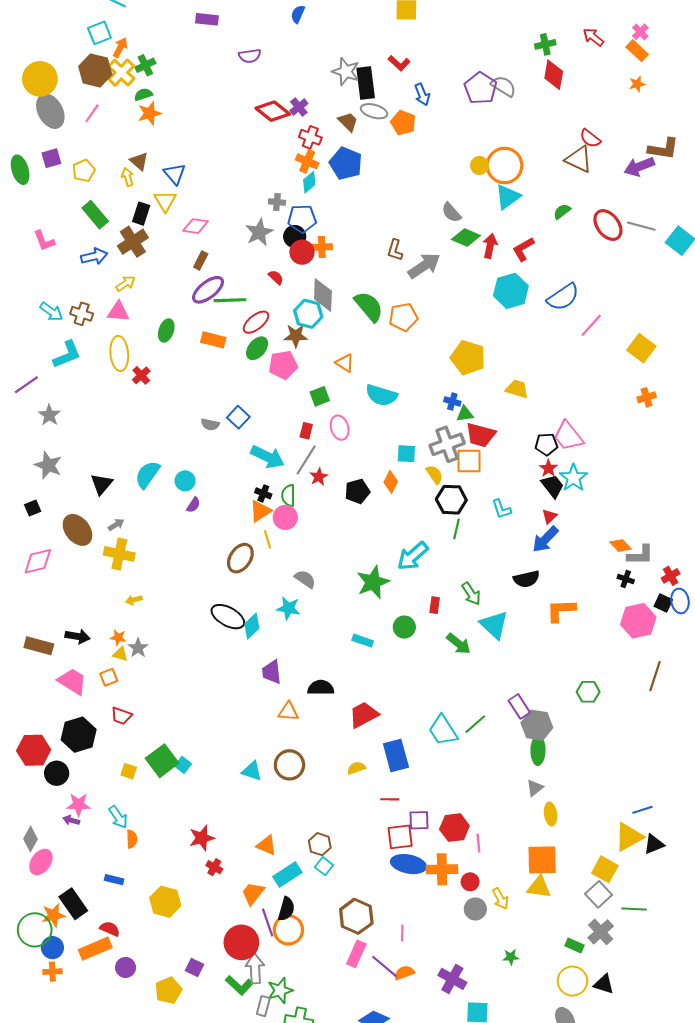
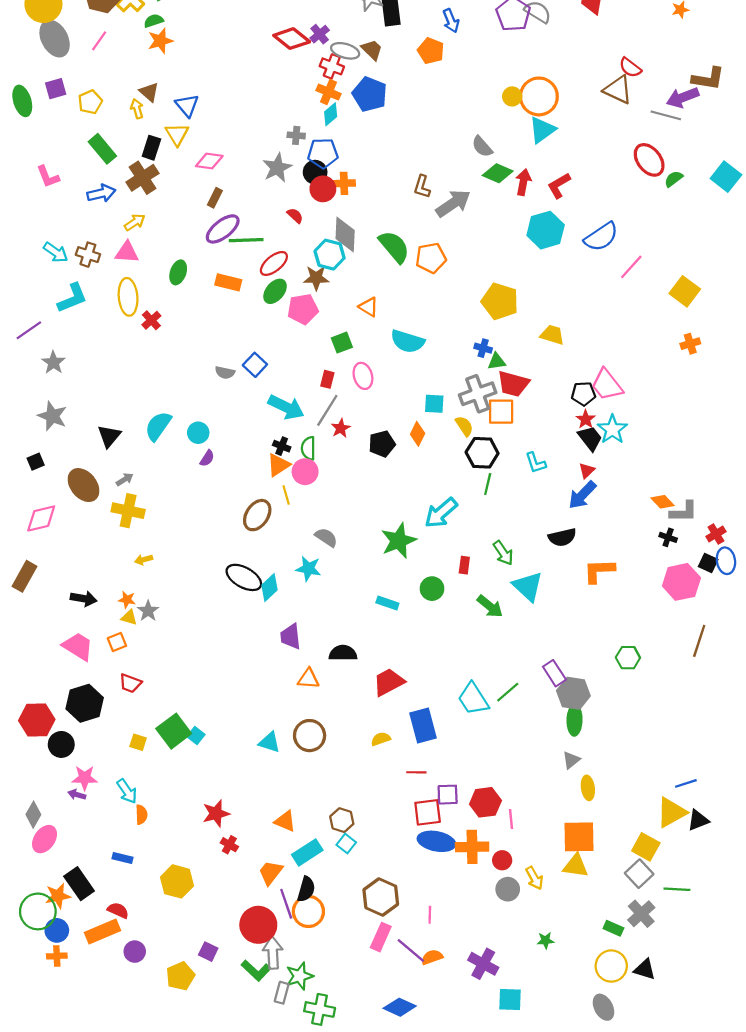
gray ellipse: (374, 111) -> (345, 51), moved
green semicircle: (562, 211) -> (674, 179), moved
gray line: (641, 226) -> (666, 115), moved
brown rectangle: (39, 646) -> (24, 576), moved, turned -76

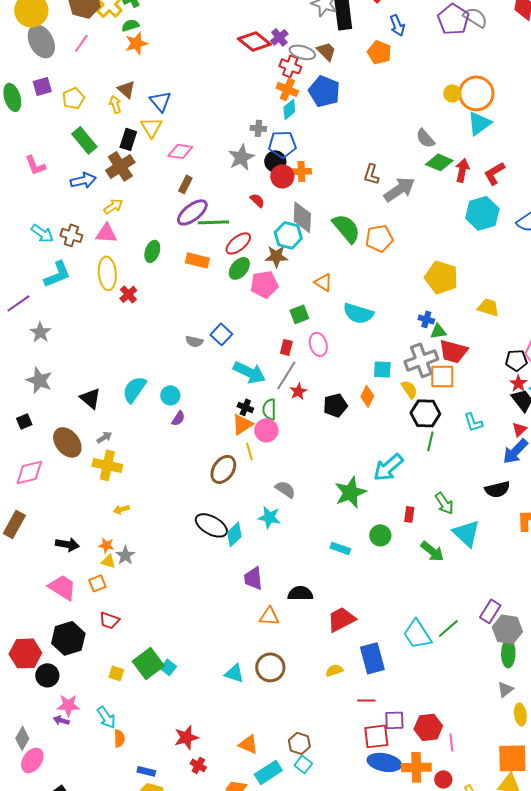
black triangle: (109, 436) -> (90, 398), turned -30
purple rectangle: (554, 673) -> (490, 611), turned 65
blue rectangle: (122, 858) -> (146, 771), moved

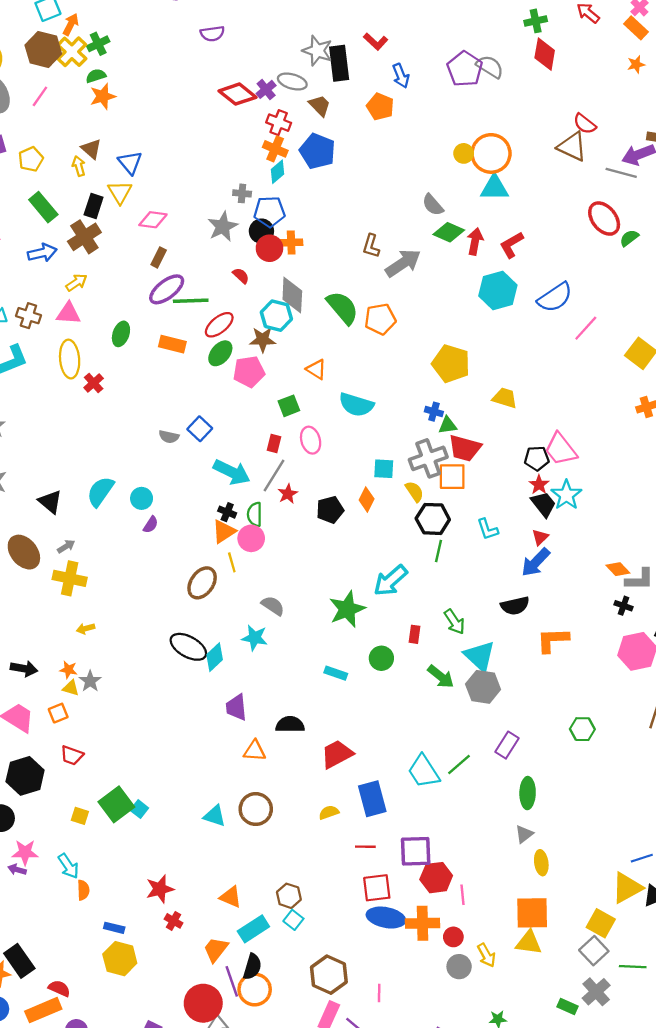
gray ellipse: (302, 52) -> (292, 81), moved
cyan triangle: (479, 123) -> (494, 188), turned 36
gray hexagon: (507, 629) -> (483, 687), moved
purple square: (394, 720) -> (416, 851), moved, size x1.4

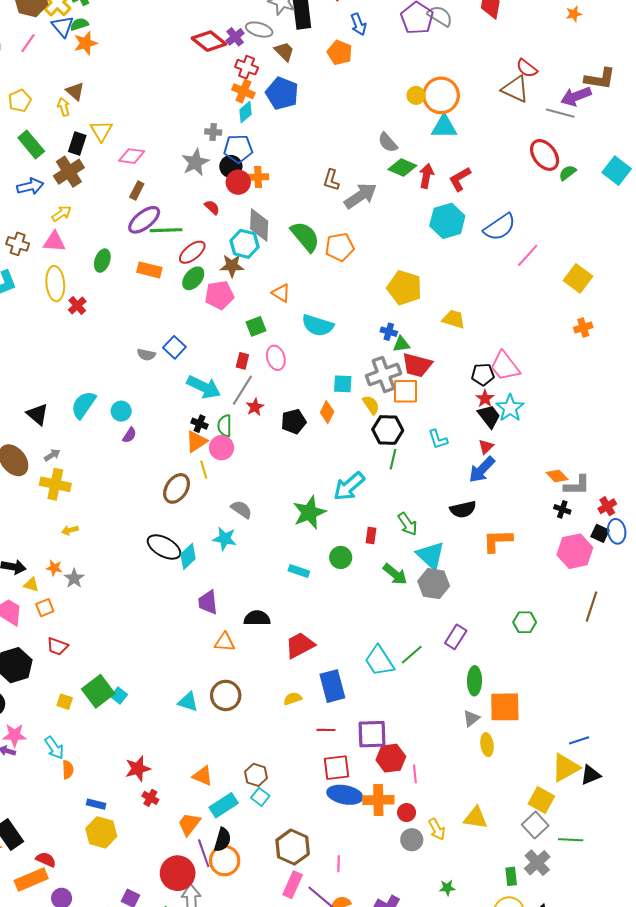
blue triangle: (130, 163) -> (63, 26), moved
yellow triangle: (71, 688) -> (31, 585), moved
orange square: (532, 913) -> (505, 707), moved
green rectangle: (568, 1007) -> (511, 876), turned 60

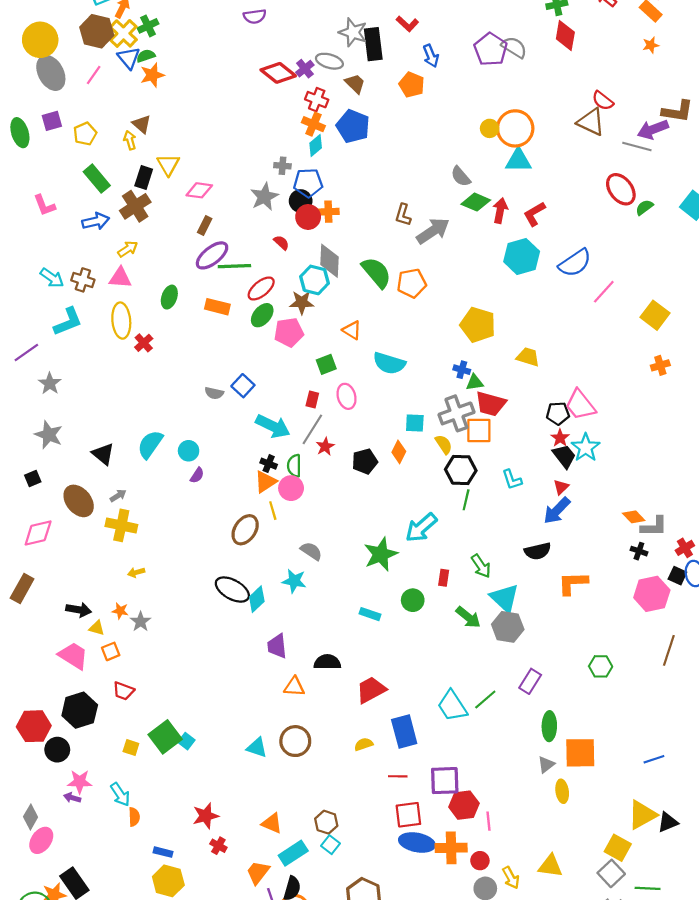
blue line: (579, 740) -> (654, 759), moved

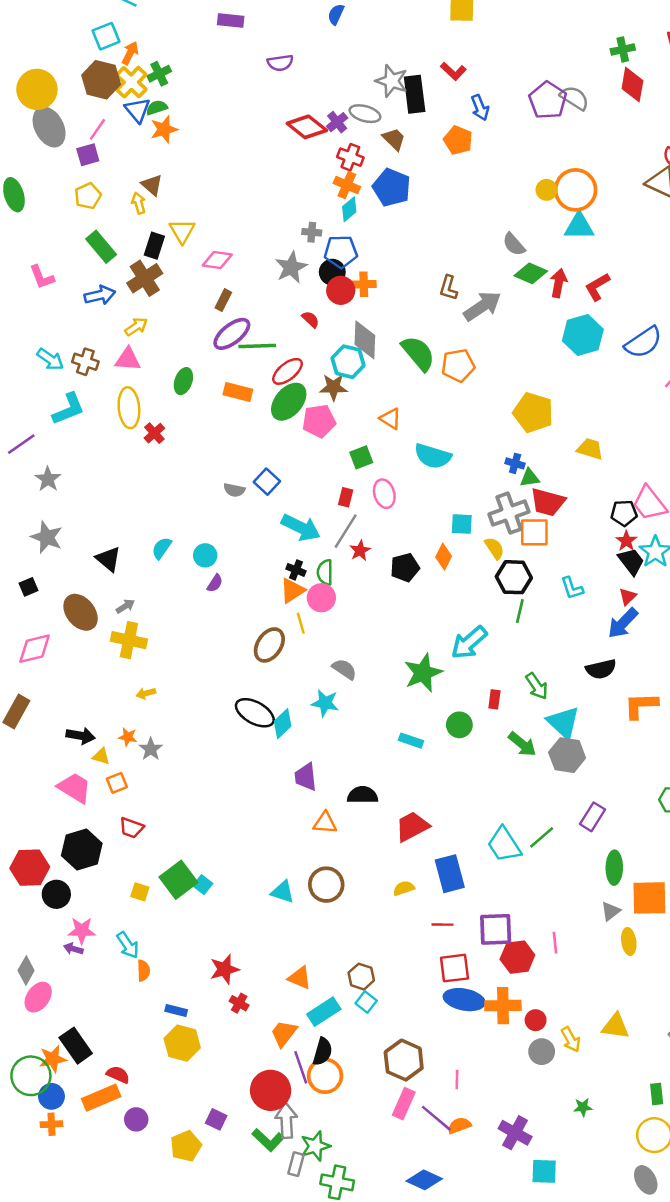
purple square: (52, 121) -> (88, 155), moved
green ellipse: (262, 315) -> (289, 402), size x1.4
cyan semicircle: (150, 444) -> (162, 548), size x0.7
pink line: (488, 821) -> (555, 943), moved

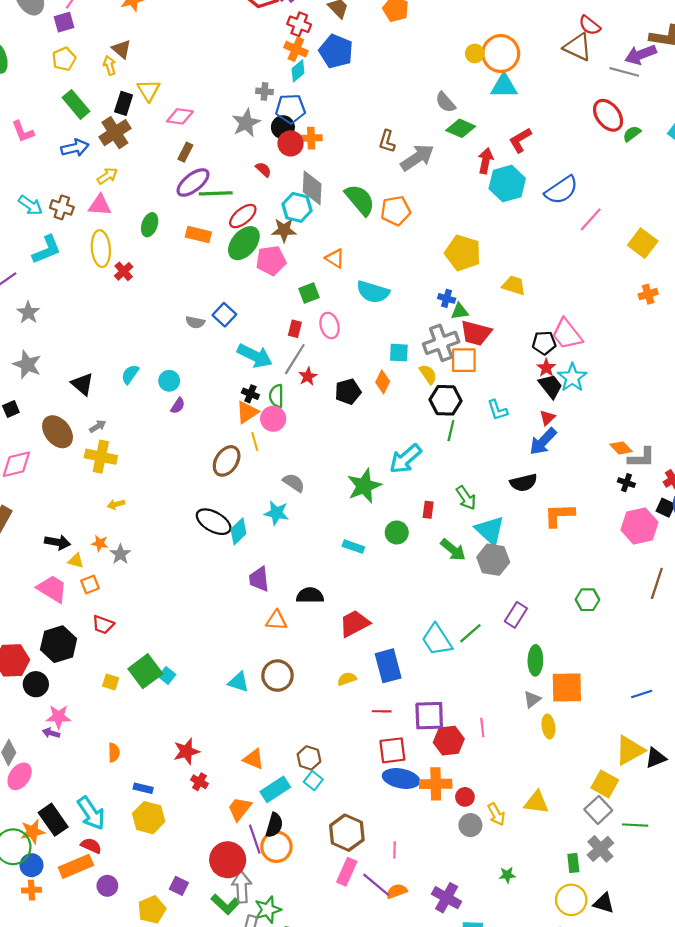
red arrow: (559, 283) -> (486, 161), moved
cyan arrow: (128, 945) -> (91, 813), moved, size x1.4

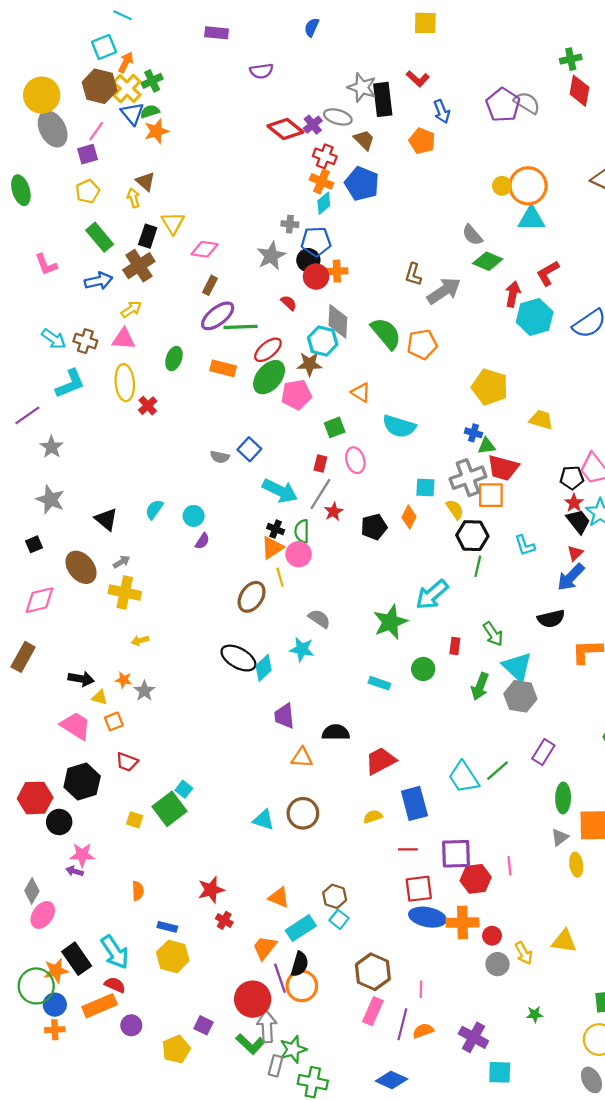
green arrow: (453, 550) -> (480, 686), turned 72
cyan square: (167, 676) -> (184, 789), moved
purple line: (376, 885) -> (402, 1024), turned 64

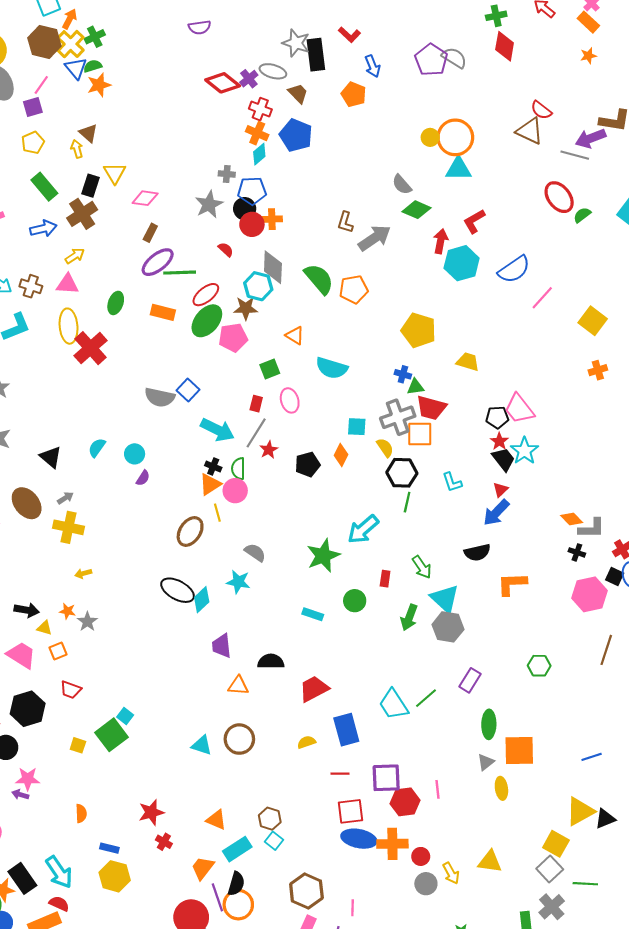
red cross: (148, 406) -> (91, 348), size x1.8
gray semicircle: (220, 457) -> (160, 397), size x1.6

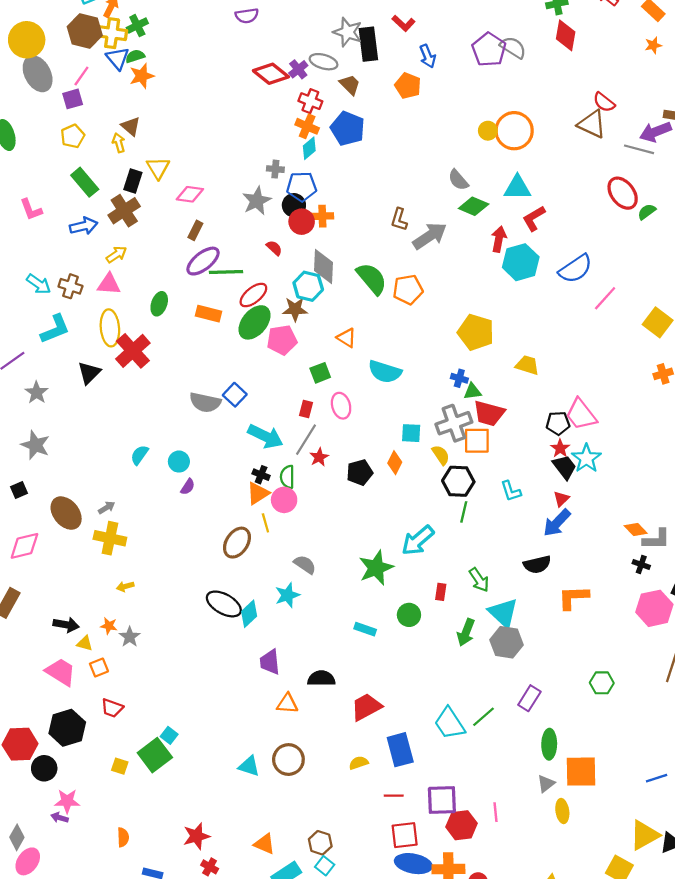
yellow cross: (71, 44) -> (112, 33), turned -36
cyan triangle: (458, 169) -> (517, 188), moved
black triangle: (51, 457) -> (89, 373), moved, turned 35
cyan star: (238, 582) -> (287, 595), turned -30

